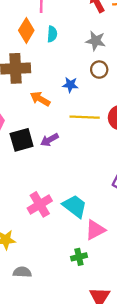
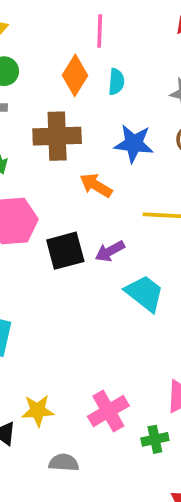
blue star: (70, 85) -> (134, 144), moved, size x1.5
pink cross: (40, 204) -> (108, 411), moved
cyan trapezoid: (75, 206) -> (145, 293), moved

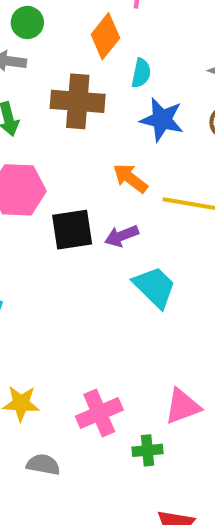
cyan semicircle: (116, 82) -> (141, 73), moved
orange arrow: (96, 185) -> (130, 178), moved

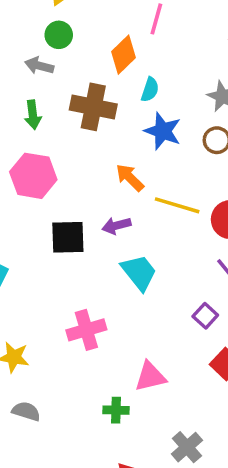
black square: (72, 230) -> (68, 237), moved
pink cross: (99, 413) -> (86, 330), moved

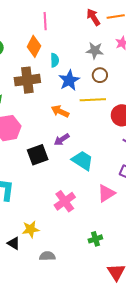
blue star: (163, 131) -> (69, 80), turned -30
yellow line: (177, 205) -> (93, 100), moved
pink triangle: (150, 376) -> (106, 193), moved

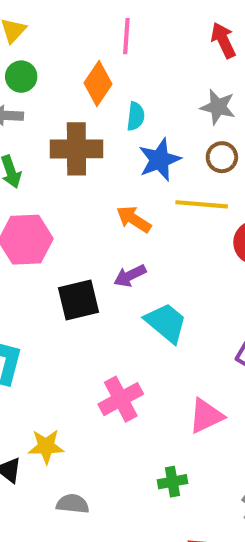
pink triangle: (106, 193) -> (206, 416), moved

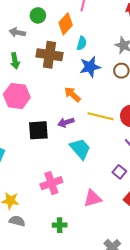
green circle: (21, 77) -> (38, 15), moved
yellow line: (202, 204) -> (100, 116), moved
green cross: (172, 482) -> (60, 225), moved
gray semicircle: (73, 504) -> (17, 221), moved

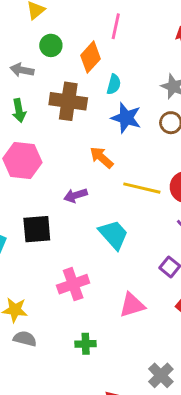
blue star: (90, 67) -> (126, 118), turned 30
purple arrow: (66, 122) -> (75, 195), moved
black square: (38, 130) -> (37, 229), moved

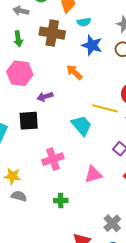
cyan semicircle: (114, 84) -> (84, 22), turned 64
yellow line: (142, 188) -> (105, 108), moved
purple arrow: (75, 195) -> (45, 97), moved

